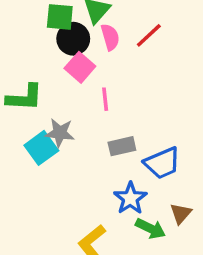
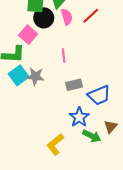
pink square: (80, 67) -> (28, 35), moved
cyan square: (41, 148) -> (19, 75), moved

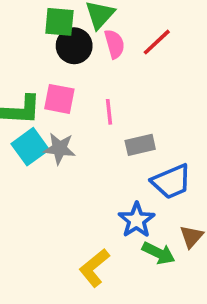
pink square: (28, 35) -> (59, 99), moved, turned -30
gray rectangle: (74, 85) -> (140, 145), moved

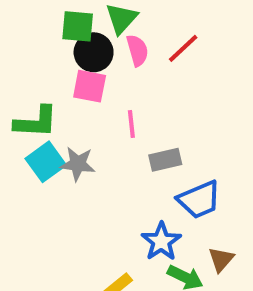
pink square: (59, 99) -> (90, 86), moved

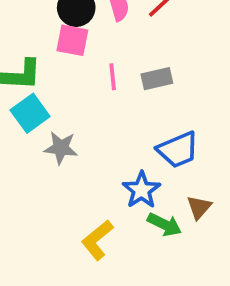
gray rectangle: (165, 160) -> (157, 79), moved
gray star: (78, 164) -> (61, 148), moved

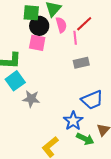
pink line: (113, 77) -> (75, 38), moved

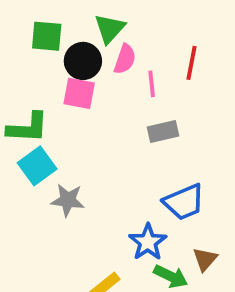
green square: (31, 13) -> (47, 36), moved
red line: (84, 24) -> (192, 63), moved, turned -36
pink semicircle: (61, 25) -> (125, 59), turned 35

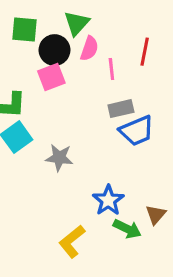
pink square: (79, 93) -> (51, 77), turned -32
gray star: (68, 200) -> (59, 158), moved
blue trapezoid: (184, 202) -> (137, 131), moved

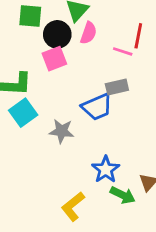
pink line: (111, 69) -> (123, 51), moved, turned -66
blue trapezoid: (137, 131) -> (97, 107), moved

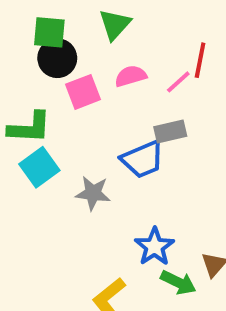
pink semicircle: (89, 33) -> (131, 76), moved, turned -125
black circle: (57, 34) -> (57, 58), moved
pink line: (123, 51) -> (178, 82), turned -60

